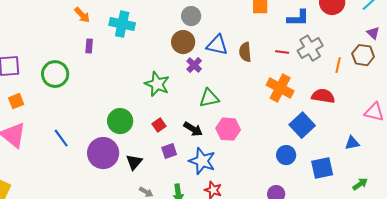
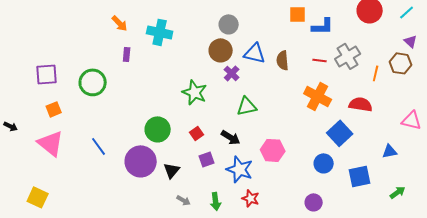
blue L-shape: (298, 18) -> (323, 26), moved
pink hexagon: (228, 129) -> (273, 150), moved

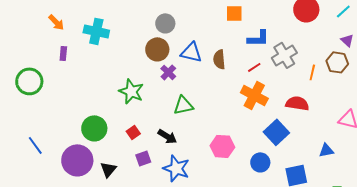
blue L-shape: (323, 26) -> (258, 38), moved
red line: (320, 60) -> (254, 67), moved, turned -40
pink hexagon: (273, 150) -> (222, 146), moved

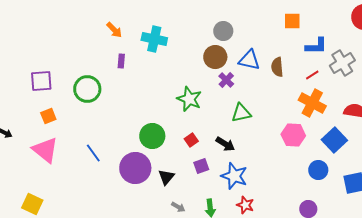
pink hexagon: (222, 146) -> (293, 135), moved

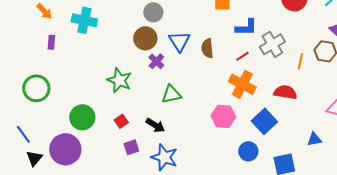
blue triangle: (249, 60) -> (179, 41), turned 45
green circle: (87, 89) -> (36, 88), moved
black triangle: (166, 177) -> (34, 158), moved

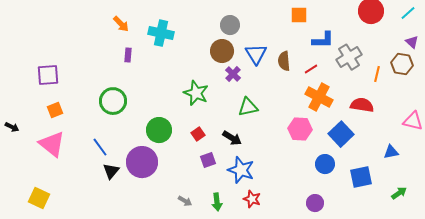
red line: (242, 56) -> (311, 69), moved

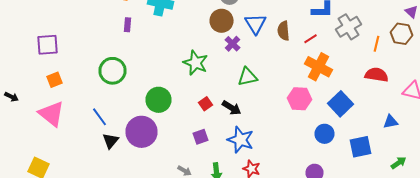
red semicircle: (362, 105) -> (376, 75), moved
red square: (198, 134) -> (206, 104), moved
purple square: (208, 160) -> (200, 137), moved

